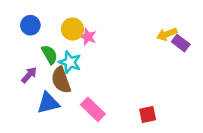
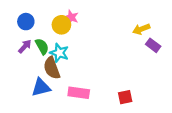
pink star: (88, 37) -> (71, 17), moved
purple rectangle: (181, 43) -> (153, 45), moved
purple arrow: (29, 75) -> (25, 46), moved
pink rectangle: (93, 109) -> (79, 93), turned -36

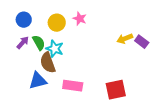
pink star: (71, 17) -> (80, 19), moved
yellow arrow: (141, 29) -> (125, 39), moved
red square: (125, 97) -> (116, 90), size x1.5

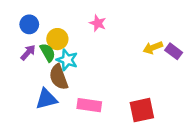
yellow circle: (57, 23) -> (57, 39), moved

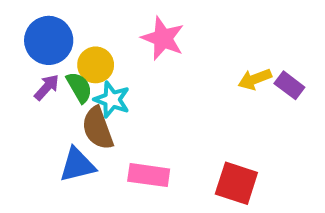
pink star: (98, 23) -> (163, 38), size x1.5
blue circle: (29, 24) -> (49, 40), size x1.5
red square: (142, 110) -> (236, 183), turned 30

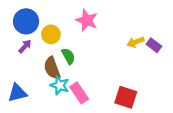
green semicircle: (79, 87) -> (68, 56), moved
cyan star: (112, 100) -> (60, 85), moved
blue triangle: (77, 165) -> (17, 93), moved
pink rectangle: (149, 175) -> (79, 93), turned 48

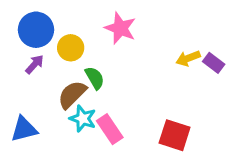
brown semicircle: (52, 68) -> (72, 94), turned 65

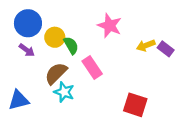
pink star: (120, 28) -> (110, 26), moved
purple arrow: (34, 64) -> (27, 50), turned 84
green semicircle: (95, 78) -> (71, 45), moved
pink rectangle: (110, 129) -> (92, 68), moved

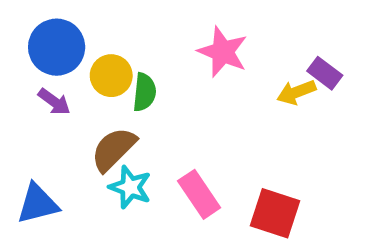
green semicircle: (71, 45) -> (144, 92), turned 36
purple rectangle: (166, 49) -> (325, 73), moved
pink rectangle: (92, 68) -> (199, 194), moved

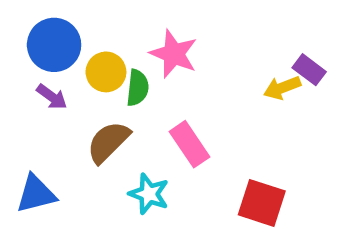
pink star: (223, 52) -> (174, 54), moved
cyan star: (130, 187) -> (149, 194), moved
pink rectangle: (199, 194) -> (190, 144), moved

